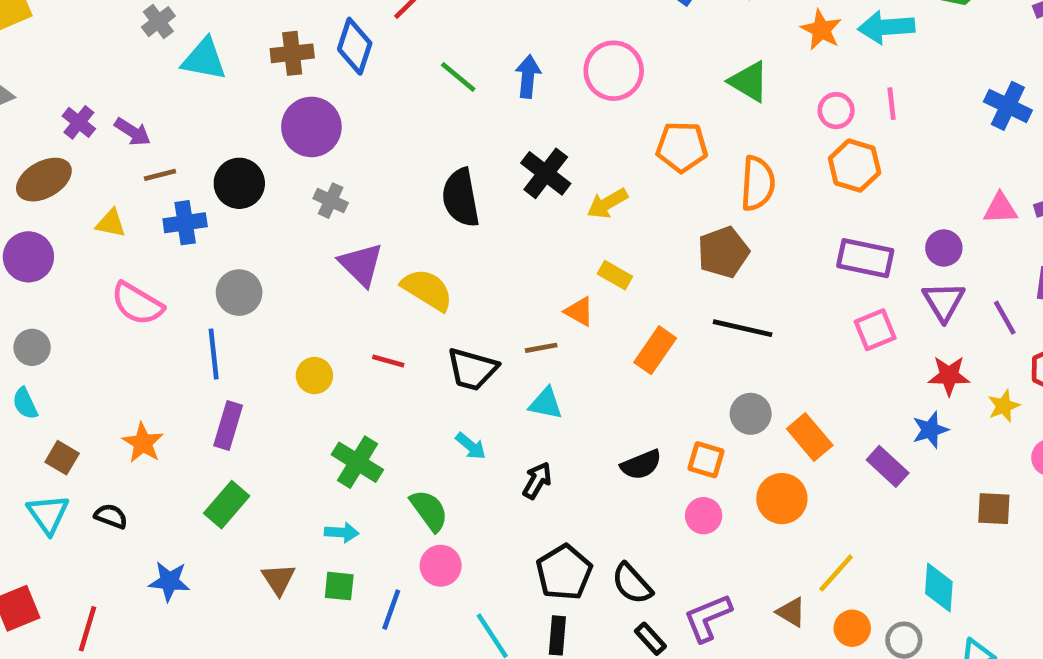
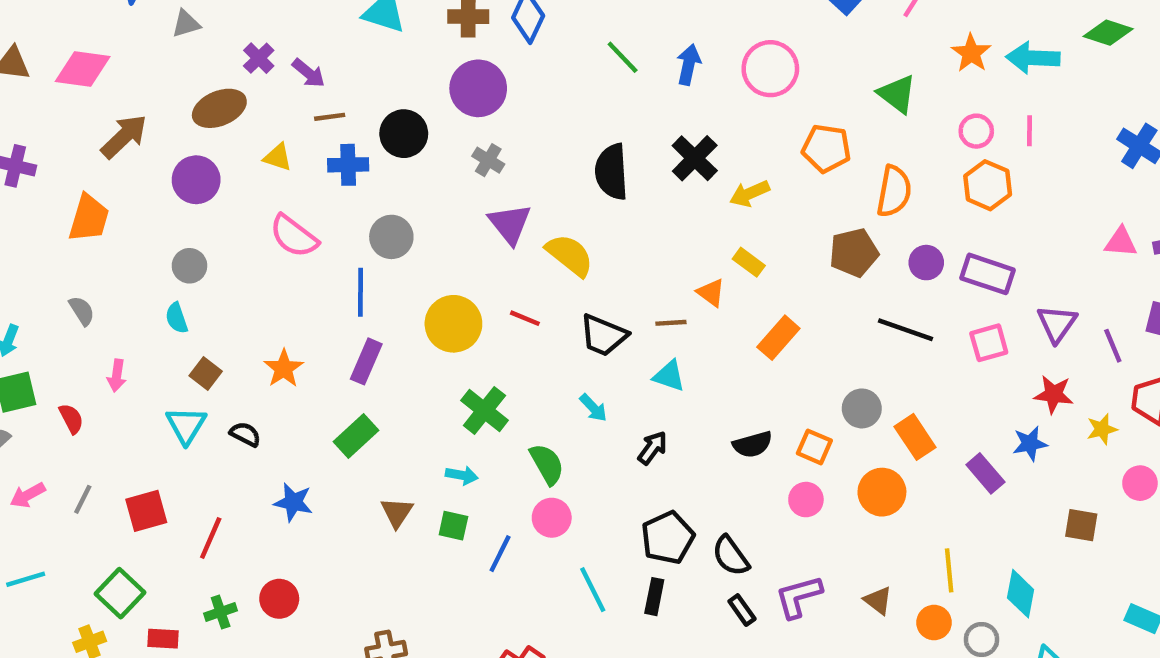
purple circle: (944, 248) -> (926, 263), moved
black line: (743, 328) -> (906, 330), moved
yellow circle: (314, 376) -> (453, 324), size x1.6
yellow line: (836, 573) -> (949, 570), moved, turned -54

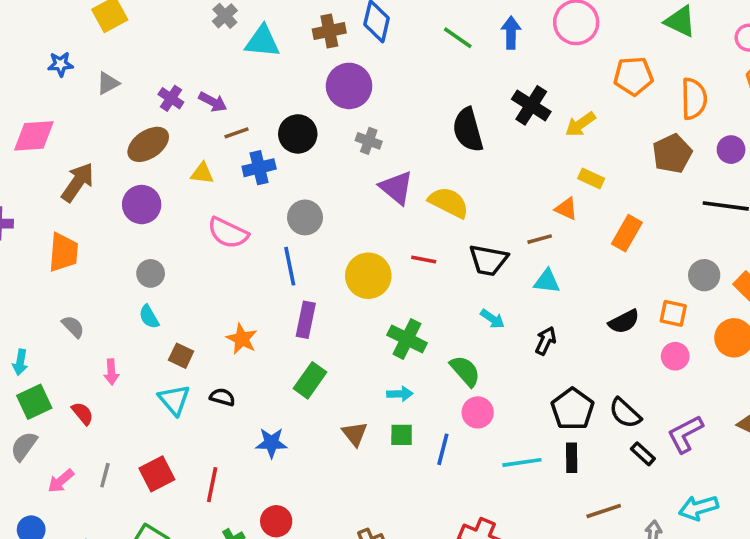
cyan line: (593, 590) -> (522, 462), turned -60

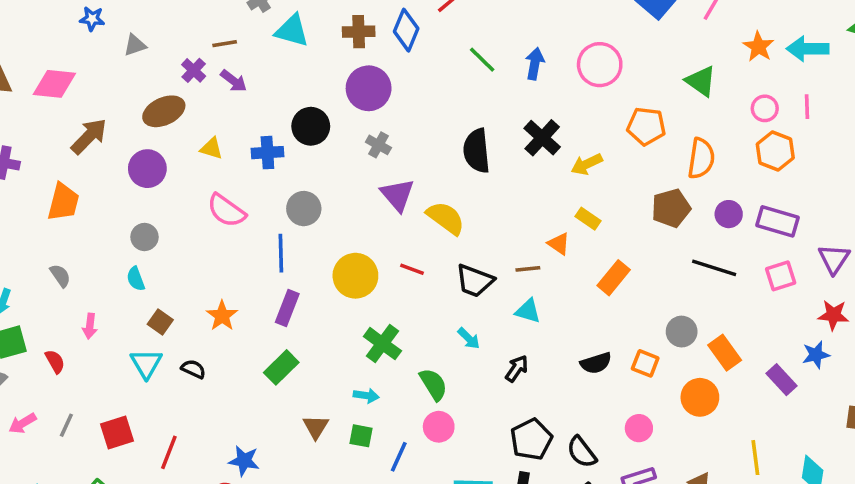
brown line: (237, 133) -> (225, 44), moved
pink circle: (675, 356) -> (639, 428), moved
blue star: (271, 443) -> (244, 461), moved

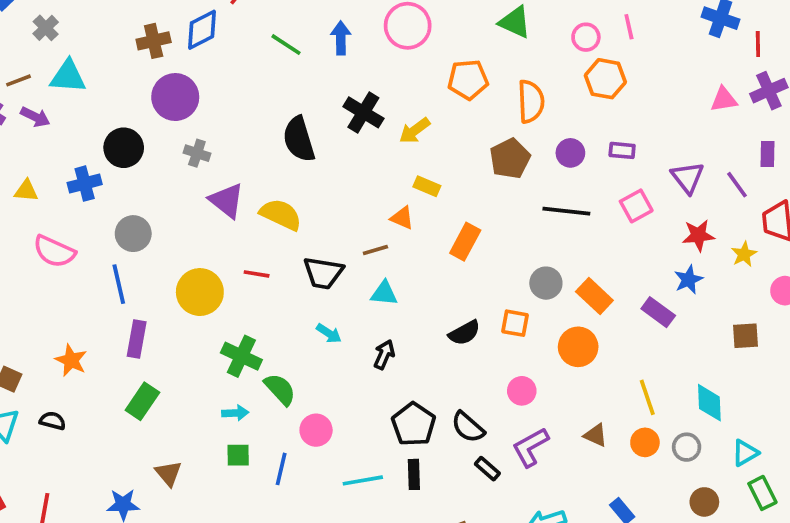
blue diamond: (406, 30) -> (202, 30), turned 51
cyan triangle: (292, 31) -> (68, 76), moved
purple rectangle: (778, 221) -> (622, 150), size x0.6
green semicircle: (433, 384) -> (280, 389), moved
brown triangle: (316, 427) -> (168, 473), moved

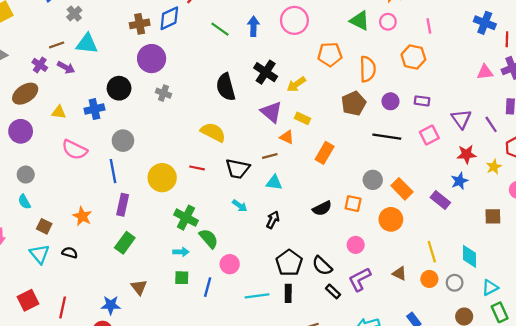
pink circle: (586, 37) -> (388, 22), moved
purple triangle: (227, 201) -> (271, 112), moved

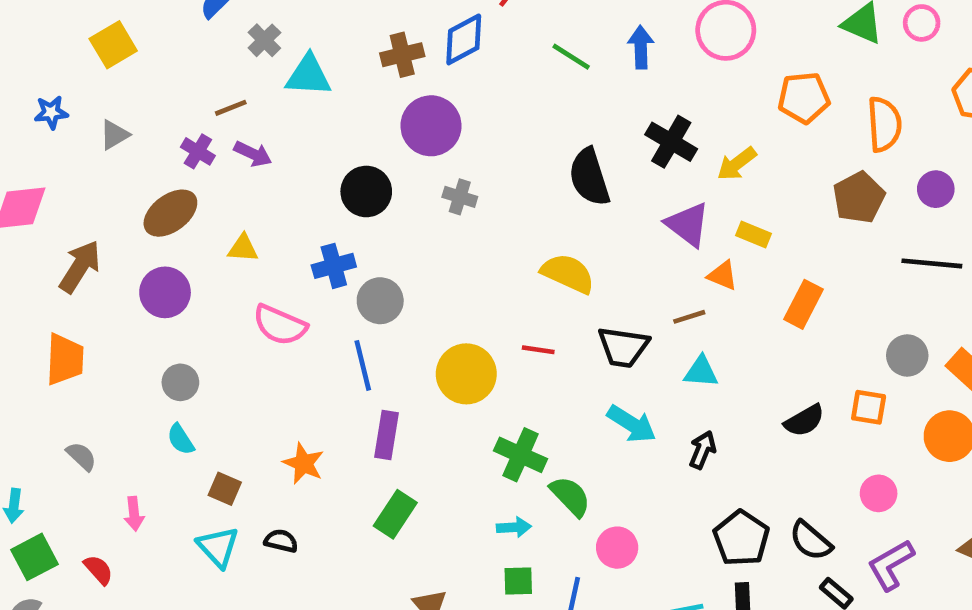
cyan triangle: (87, 44) -> (308, 76), moved
blue cross: (94, 109) -> (334, 266), moved
cyan arrow: (240, 206) -> (632, 424), size x1.5

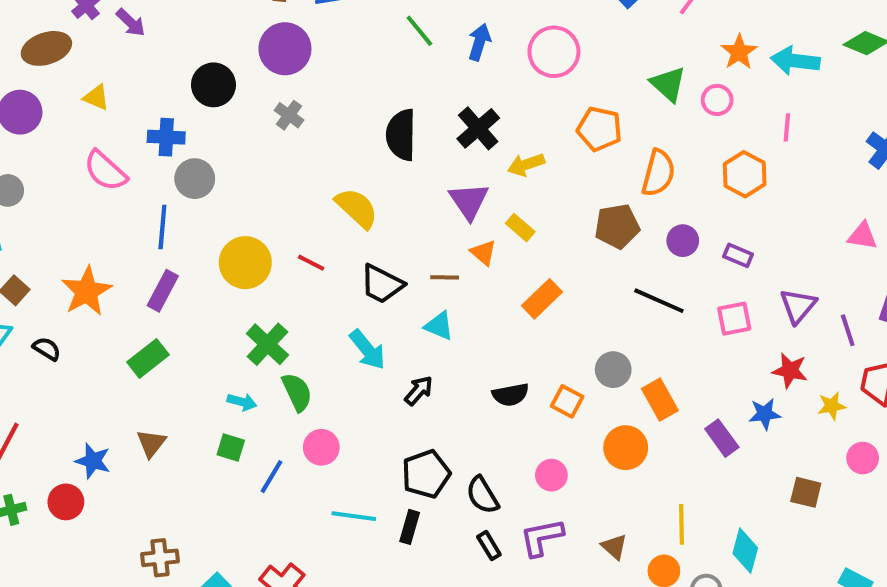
orange star: (303, 463) -> (87, 291), size x1.4

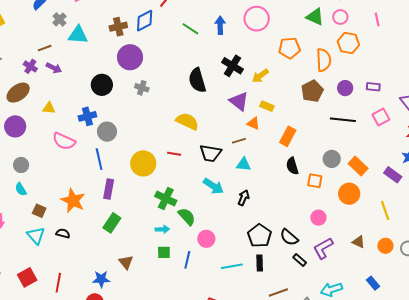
orange hexagon: (745, 174) -> (348, 43), moved
black semicircle: (511, 395) -> (292, 166), moved, turned 102
yellow line: (682, 524) -> (385, 210), moved

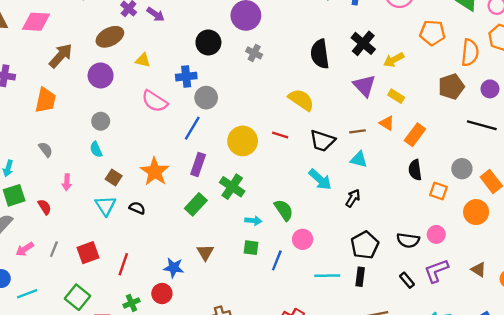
orange triangle: (253, 123) -> (387, 123), moved
blue line: (99, 159) -> (192, 128), turned 35
green cross: (166, 198) -> (232, 187), moved
black semicircle: (289, 237) -> (408, 240), moved, turned -42

